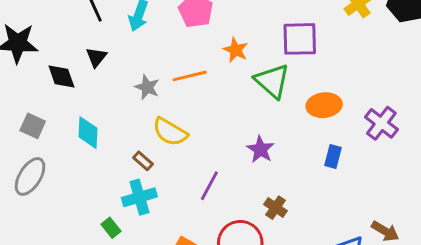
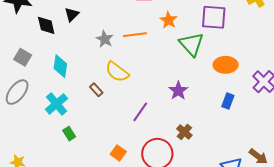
cyan cross: (139, 197) -> (57, 104), moved, turned -30

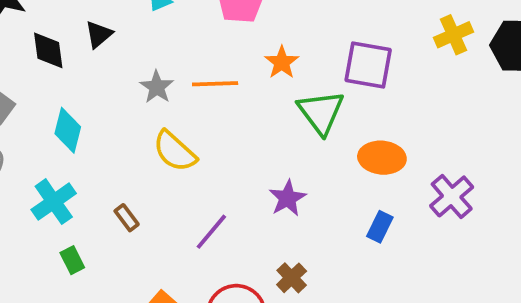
brown rectangle: (96, 90) -> (127, 218), moved

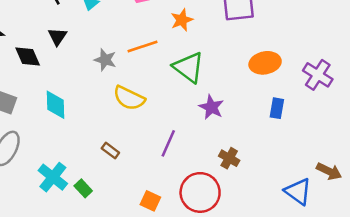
orange star: (282, 62) -> (182, 20), turned 30
green triangle: (321, 112) -> (189, 67), moved
cyan cross: (54, 202) -> (53, 177), moved

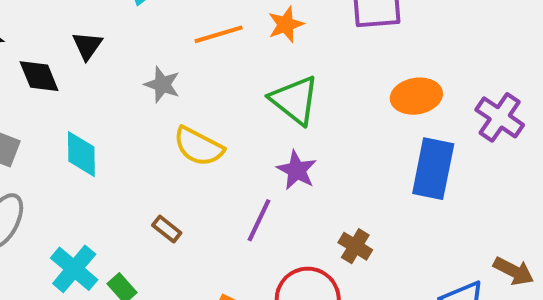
orange line: (142, 47) -> (219, 34), moved
purple star: (211, 107) -> (297, 170), moved
blue rectangle: (277, 108) -> (433, 169), size x1.8

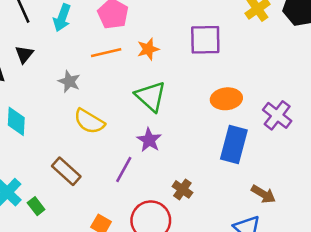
brown rectangle: (167, 229) -> (66, 171), size x1.6
brown arrow: (514, 271) -> (263, 194), moved

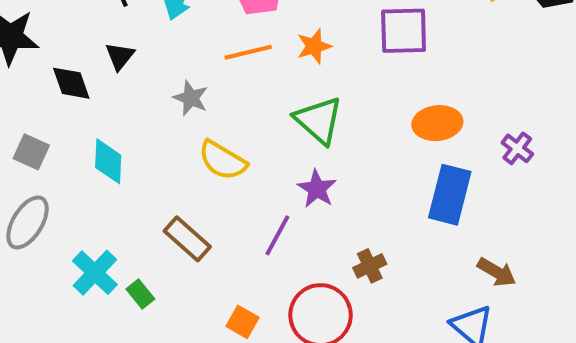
purple cross: (277, 115) -> (517, 148), size x0.7
brown cross: (182, 189) -> (370, 266), turned 30

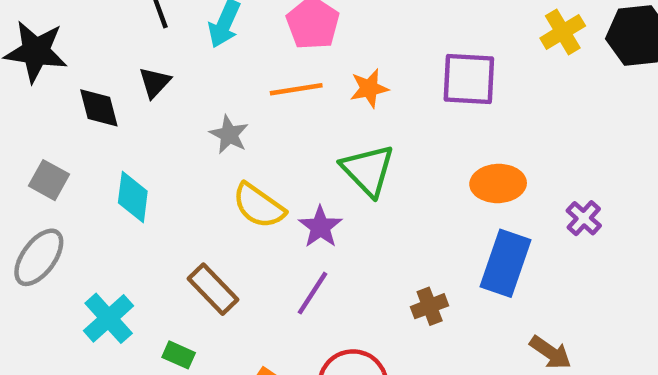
purple star: (317, 189) -> (320, 227), moved
brown cross: (370, 266) -> (430, 306), moved
green rectangle: (140, 294) -> (179, 355), moved, turned -32

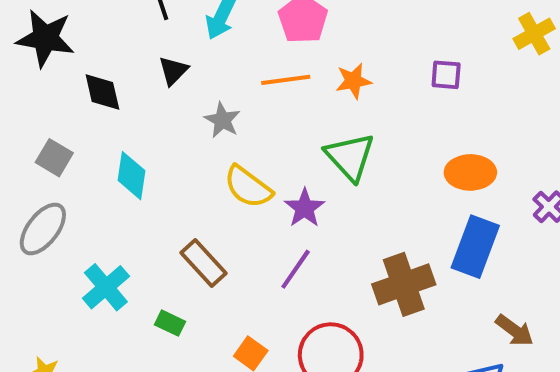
purple square: (469, 79) -> (446, 75), size x0.6
black triangle: (155, 82) -> (173, 71), moved
brown cross: (430, 306) -> (404, 284), size x1.8

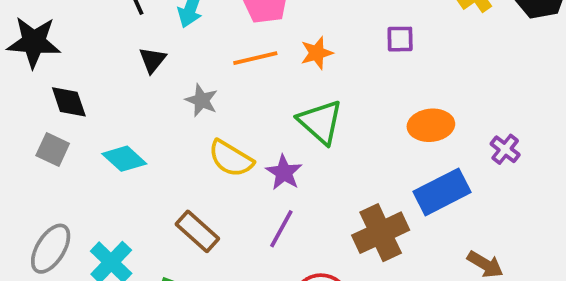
black diamond: (102, 92) -> (69, 102), moved
cyan diamond: (132, 176) -> (124, 159), turned -51
gray ellipse: (43, 229) -> (51, 249), moved
blue rectangle: (475, 247) -> (442, 192), turned 48

